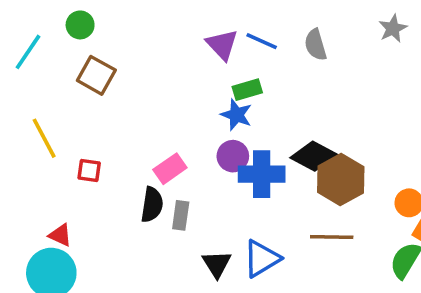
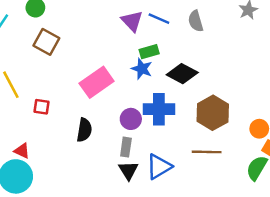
purple circle: (233, 156) -> (131, 119), moved
black diamond: (314, 156) -> (182, 74), moved
pink rectangle: (170, 169) -> (97, 82), moved, size x1.5
gray rectangle: (181, 215) -> (126, 147), moved

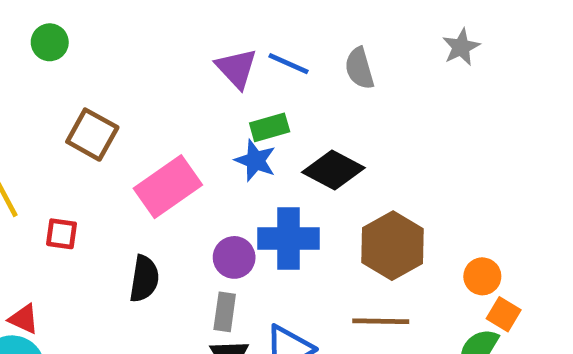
brown square: (46, 42) -> (92, 135), moved

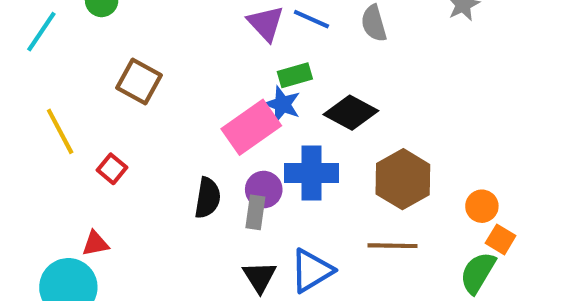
pink rectangle: (168, 187) -> (251, 127), moved
red square: (62, 234) -> (112, 169), turned 32
black semicircle: (144, 279) -> (208, 198), moved
gray rectangle: (225, 312) -> (255, 212), moved
red triangle: (24, 319) -> (95, 244), moved, turned -36

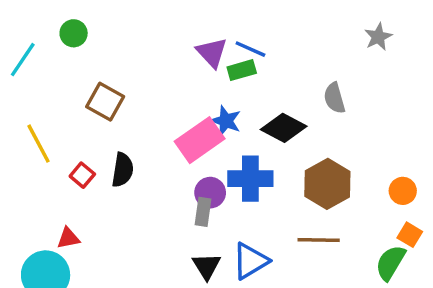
gray semicircle: (374, 23) -> (334, 98), moved
green rectangle: (295, 75) -> (242, 70), moved
black semicircle: (208, 198) -> (123, 170), moved
orange circle: (482, 206) -> (403, 191), moved

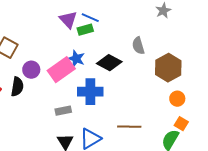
brown hexagon: (327, 184) -> (168, 68), moved
purple circle: (210, 193) -> (31, 70), moved
gray rectangle: (203, 212) -> (63, 111), turned 70

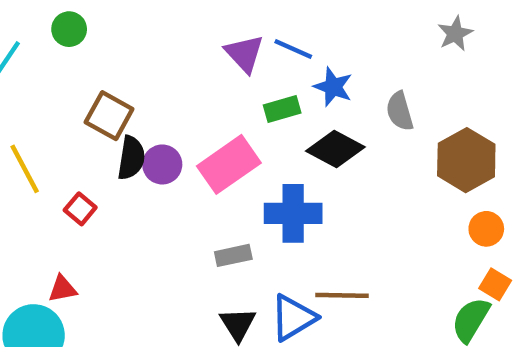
green rectangle: (85, 30) -> (282, 109), moved
blue star: (76, 59) -> (333, 87), moved
black semicircle: (17, 87) -> (131, 158), moved
brown line: (129, 127) -> (342, 295), moved

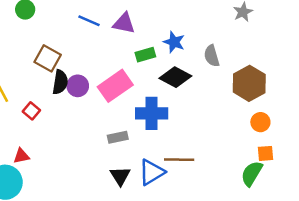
blue line: (293, 49) -> (89, 21), moved
purple triangle: (244, 54) -> (124, 23), turned -35
orange square: (495, 284) -> (265, 153), turned -36

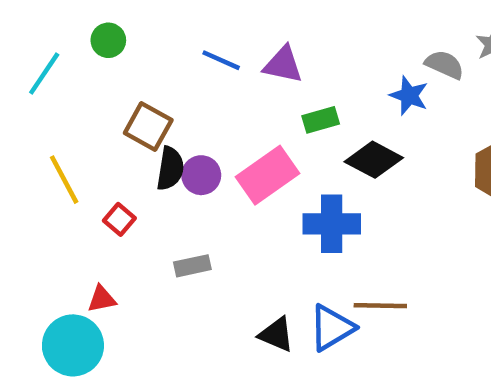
blue star: (174, 42) -> (409, 96), moved
gray semicircle: (212, 56) -> (444, 65), moved, turned 130
gray rectangle: (118, 137) -> (192, 266), moved
black triangle: (120, 176) -> (276, 334), turned -35

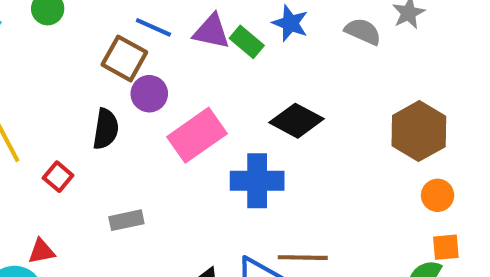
blue star: (409, 96) -> (290, 23), moved
green rectangle: (321, 120) -> (247, 42), moved, turned 56
brown square: (148, 127) -> (124, 58), moved
purple circle: (201, 175) -> (149, 94), moved

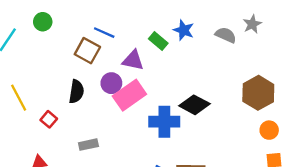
purple triangle: (211, 31) -> (133, 60), moved
purple circle: (149, 94) -> (111, 83), moved
black diamond: (297, 121) -> (194, 105), moved

